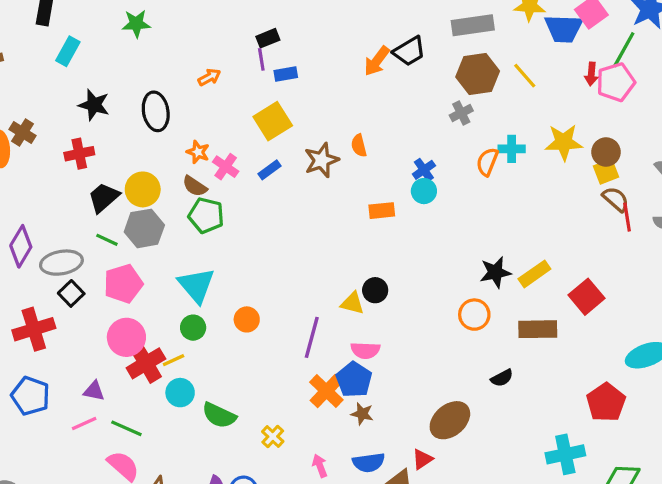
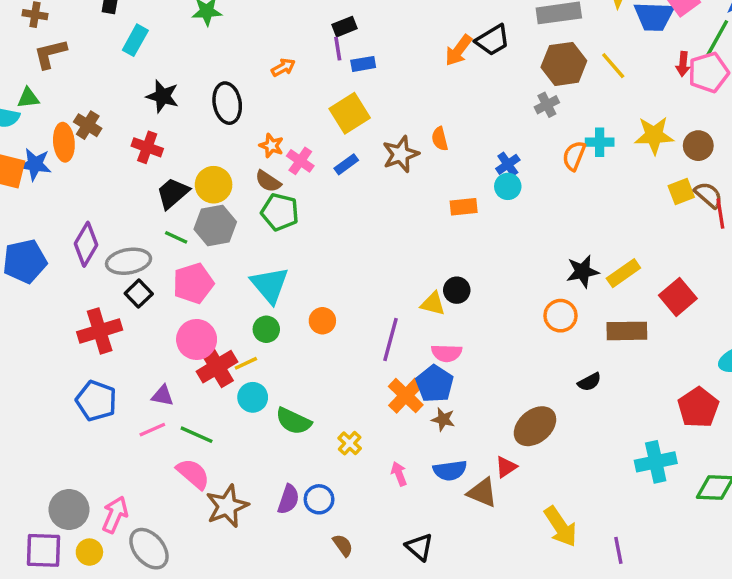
red cross: (79, 154) -> (147, 147), turned 32
yellow square: (606, 172) -> (681, 192), moved

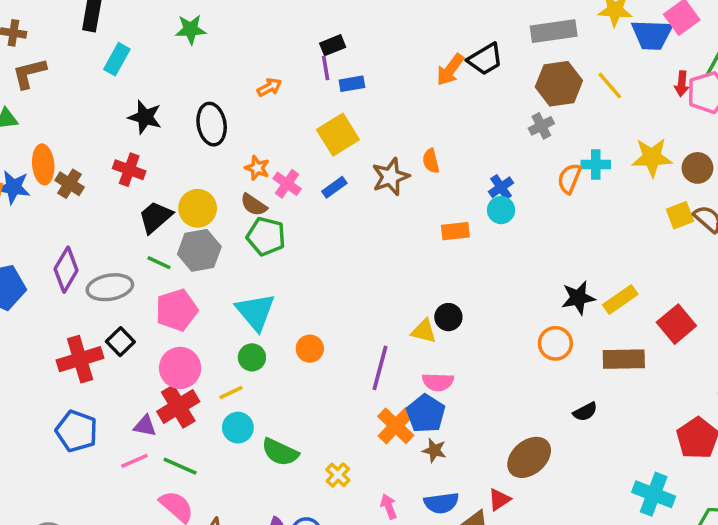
brown cross: (88, 125) -> (70, 184), moved
black square: (139, 294) -> (120, 342), moved
red cross: (217, 367) -> (178, 407), moved
cyan cross: (656, 462) -> (654, 494), turned 33

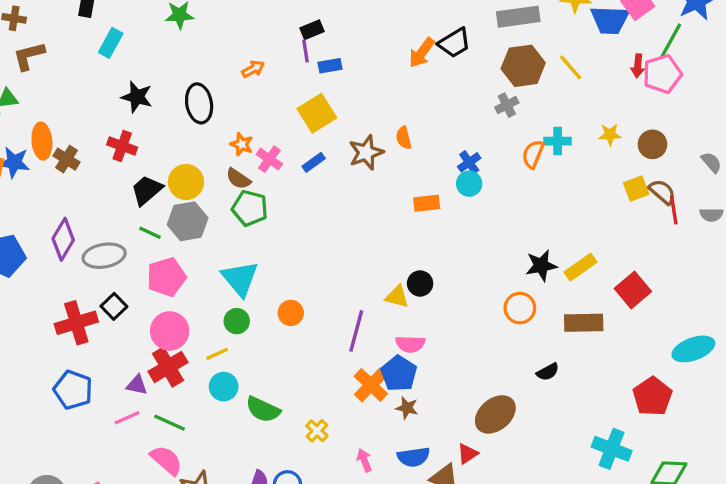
yellow star: (652, 157) -> (610, 135), size x0.6

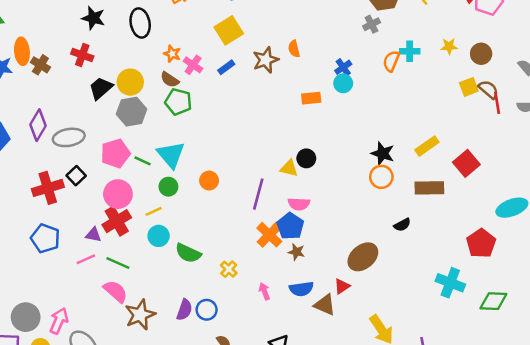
green line: (150, 233) -> (143, 161), moved
black star: (541, 265) -> (383, 153), moved, turned 30

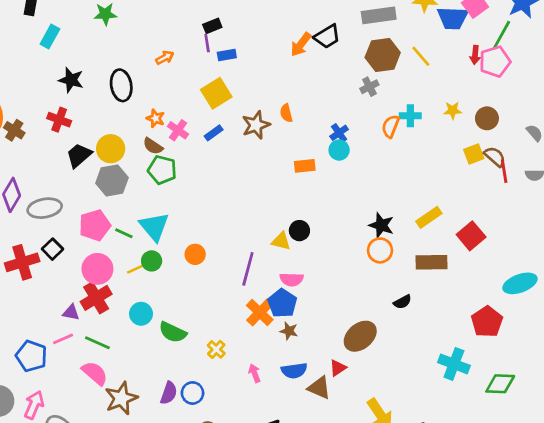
yellow line: (154, 211) -> (136, 269), moved
blue pentagon: (45, 238) -> (31, 356), moved

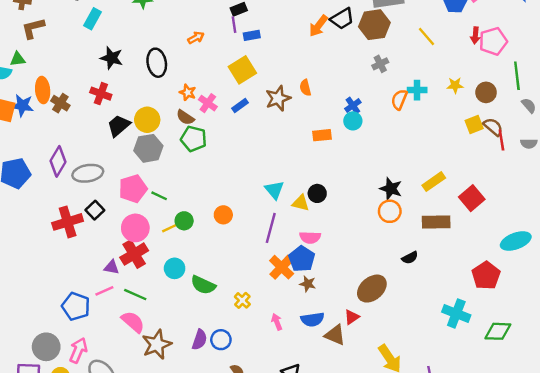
green line: (501, 35) -> (517, 76), moved, turned -36
brown hexagon: (383, 55) -> (374, 25), moved
cyan triangle: (154, 227) -> (274, 190), moved, size x0.7

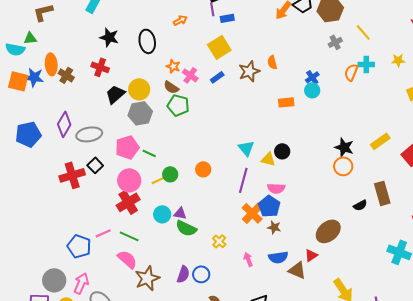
yellow line: (427, 37) -> (363, 32), moved
brown rectangle: (436, 222) -> (382, 193), moved, turned 75
purple triangle: (112, 267) -> (180, 213), moved

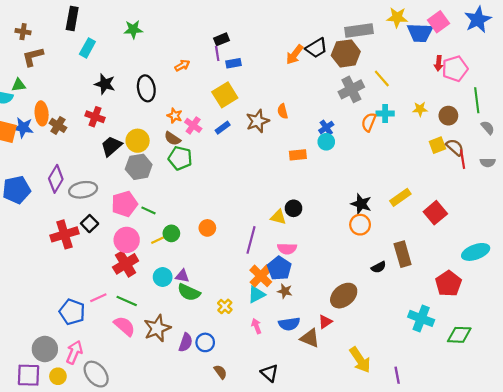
gray cross: (335, 42) -> (351, 89), size x1.6
cyan triangle: (246, 148) -> (256, 294), moved, turned 42
brown star: (147, 278) -> (157, 328), moved

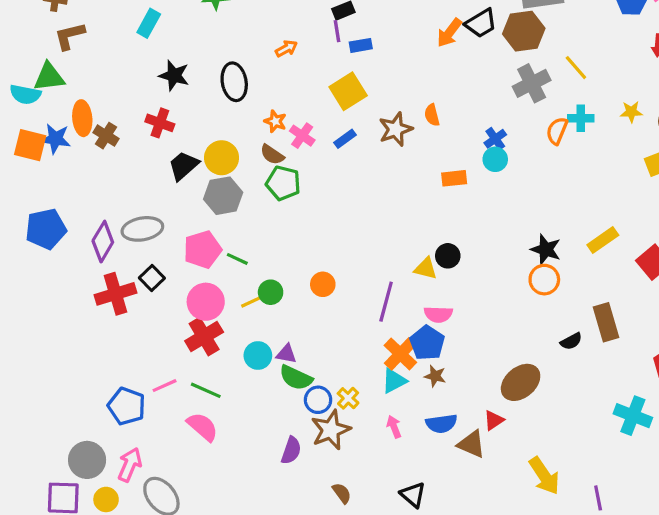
green triangle: (19, 85) -> (49, 77), size x1.5
purple diamond: (56, 179) -> (103, 242), moved
brown star: (157, 328) -> (331, 430), moved
blue circle: (205, 342) -> (318, 400), moved

